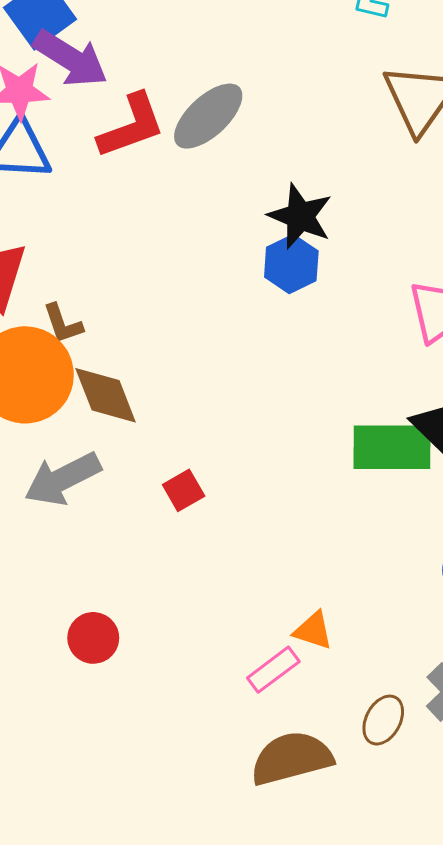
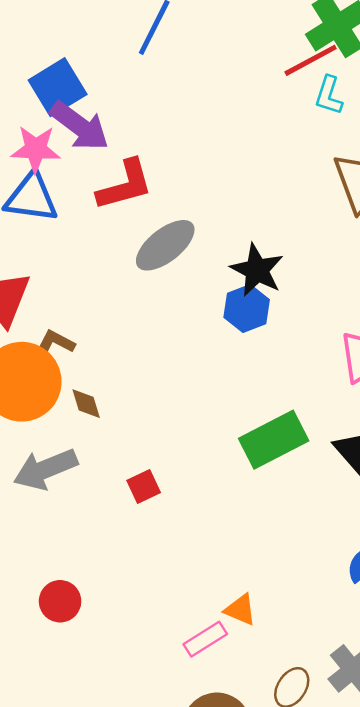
gray ellipse: (208, 116) -> (165, 245), moved
brown L-shape: (63, 324) -> (56, 342), turned 132
brown diamond: (106, 395) -> (86, 404), size x0.6
green rectangle: (392, 447) -> (274, 440), moved, turned -32

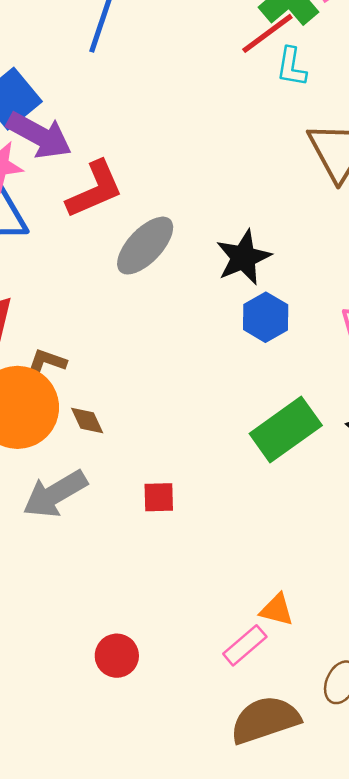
black star: (257, 270) -> (243, 257), turned 30
blue hexagon: (247, 309) -> (266, 317), moved
red square: (144, 486) -> (159, 497), turned 32
red circle: (60, 601) -> (117, 656), moved

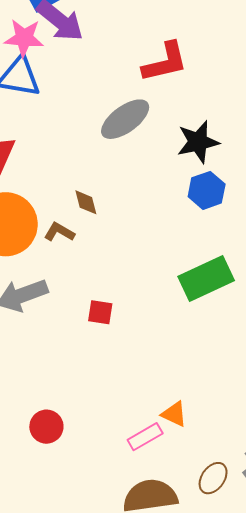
red L-shape: (95, 189) -> (165, 62), moved
brown L-shape: (47, 362) -> (59, 232), moved
brown diamond: (87, 420) -> (86, 202), moved

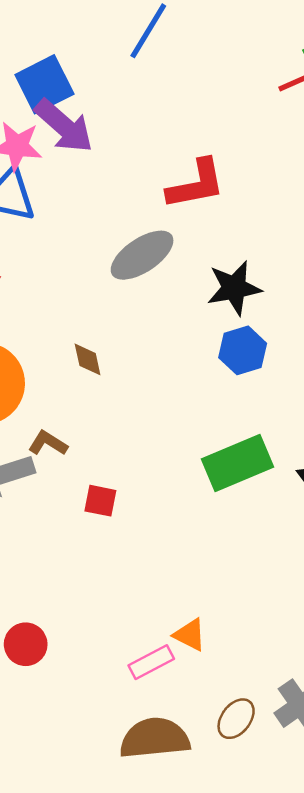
brown L-shape: (59, 232) -> (48, 443), moved

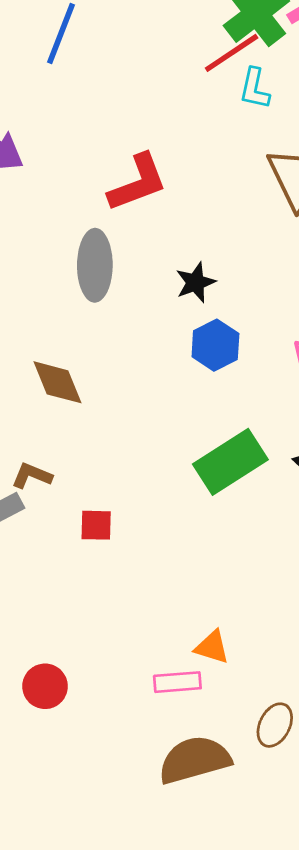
gray ellipse: (142, 255) -> (95, 265), turned -46
black star: (234, 288) -> (195, 282), size x0.7
brown diamond: (88, 359) -> (58, 382), size x1.5
pink rectangle: (151, 662) -> (177, 682), turned 33

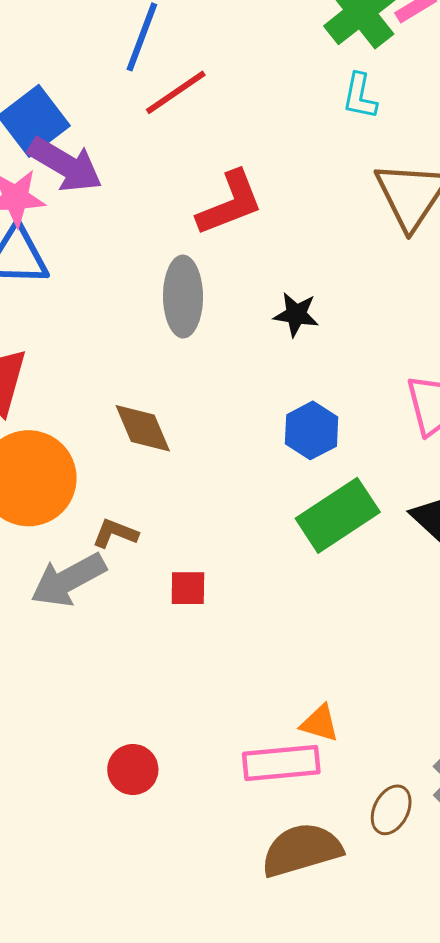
red line: (232, 53) -> (176, 92), moved
black star: (195, 282) -> (296, 314), turned 30
blue hexagon: (215, 345) -> (312, 430), moved
pink rectangle: (177, 682) -> (281, 763), size x1.4

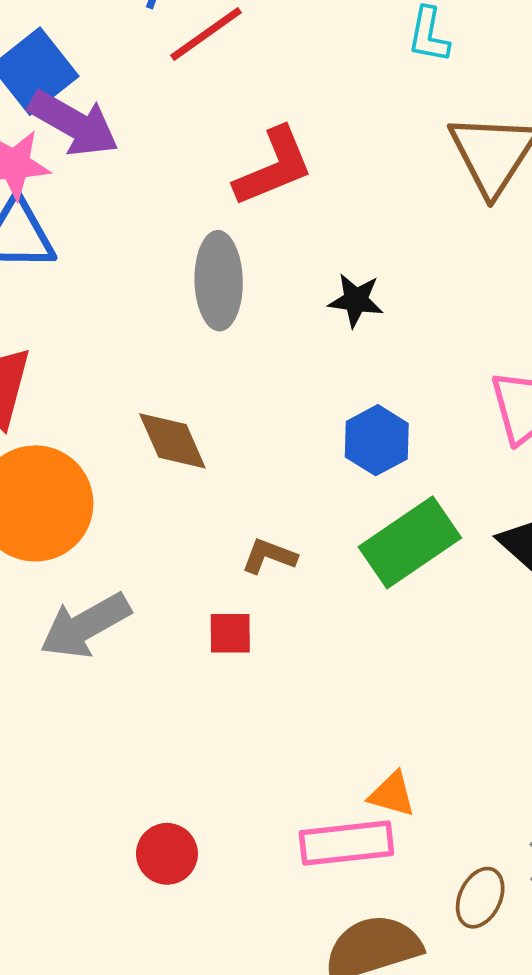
brown L-shape: (115, 533) -> (269, 556), moved

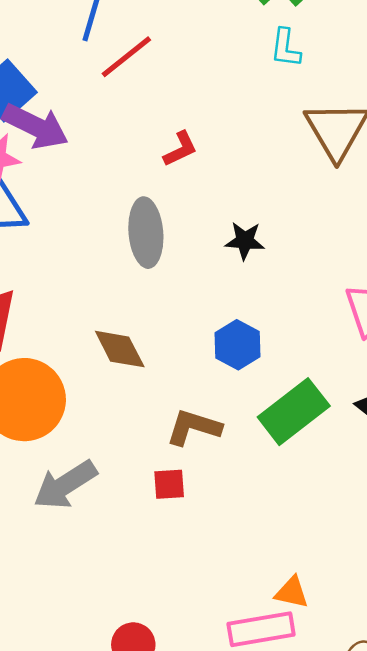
red L-shape: (274, 167) -> (180, 149), size x0.6
blue hexagon: (377, 440) -> (238, 345), moved
brown L-shape: (269, 556) -> (194, 427), size x1.4

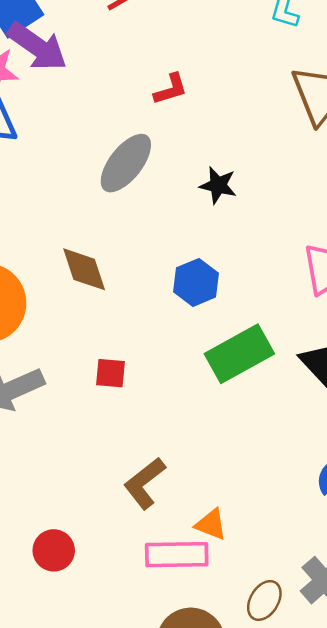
gray ellipse: (146, 233) -> (126, 163), turned 34
brown L-shape: (194, 427) -> (145, 483), moved, turned -64
red square: (169, 484) -> (111, 373), moved

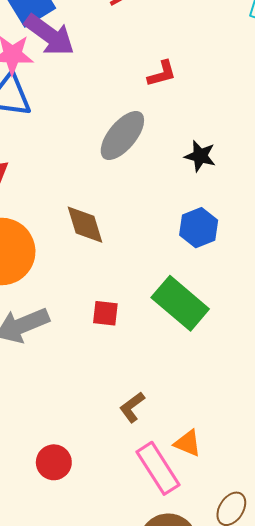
blue hexagon: (196, 282) -> (199, 228), moved
green rectangle: (239, 354) -> (180, 303), moved, turned 68
brown L-shape: (145, 483) -> (132, 407), size x0.7
pink rectangle: (177, 555) -> (158, 468), turned 57

